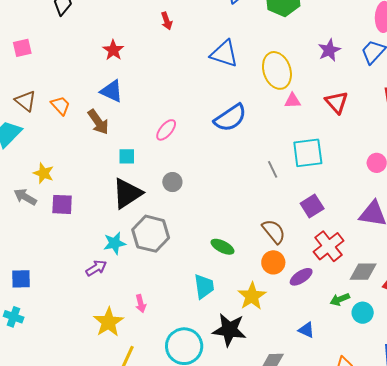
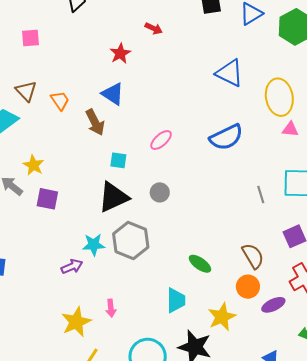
red arrow: (167, 21) -> (154, 28), moved, turned -54

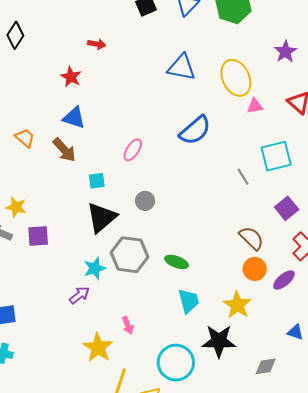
green ellipse: (200, 264) -> (177, 262), moved

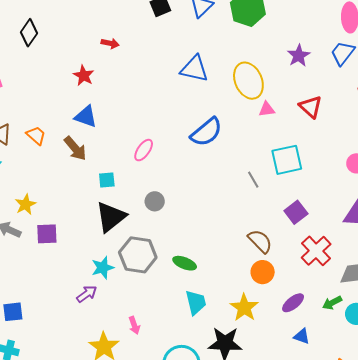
yellow star: (16, 207) -> (25, 204), turned 30
purple ellipse: (284, 280) -> (293, 303), moved

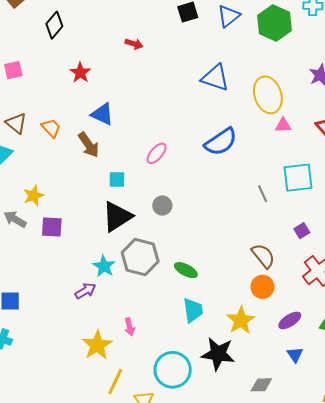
red star: (84, 76) -> (80, 73), moved
purple square: (296, 212) -> (302, 231), size x0.7
cyan star: (103, 268) -> (104, 266), turned -30
blue triangle: (302, 336) -> (295, 355), turned 30

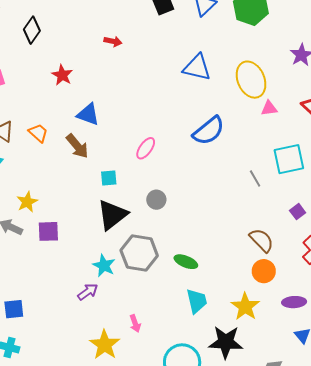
purple ellipse: (290, 320) -> (294, 302), turned 35

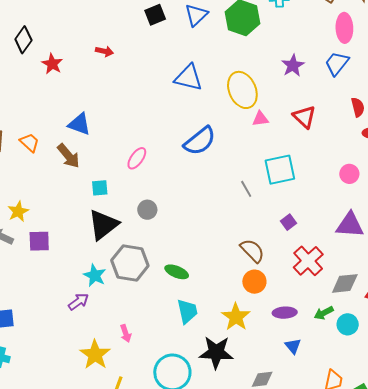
red star: (62, 75) -> (52, 64), moved

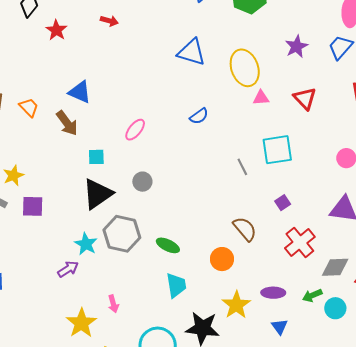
blue semicircle: (200, 141) -> (199, 116), size x0.6
orange circle: (254, 282) -> (222, 259), moved
yellow star: (236, 317) -> (236, 305), moved

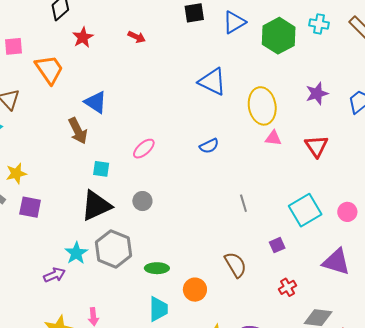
orange trapezoid: (29, 107) -> (49, 69), moved, size x1.5
cyan square: (277, 150) -> (305, 210), moved, turned -32
red cross: (300, 242) -> (288, 287), size x0.6
green ellipse: (168, 245) -> (157, 268), turned -35
orange circle: (222, 259) -> (195, 290), moved

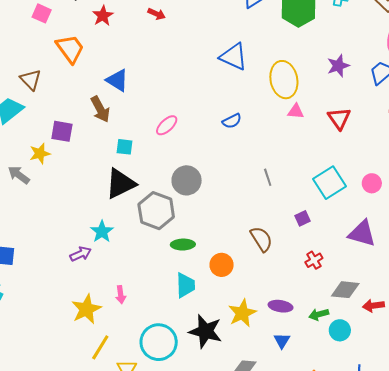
pink square: (14, 46) -> (42, 13), moved, turned 30
gray circle: (142, 201) -> (187, 180), moved, size x1.5
purple square: (30, 207) -> (62, 131), moved
gray hexagon: (113, 249) -> (156, 211), moved

